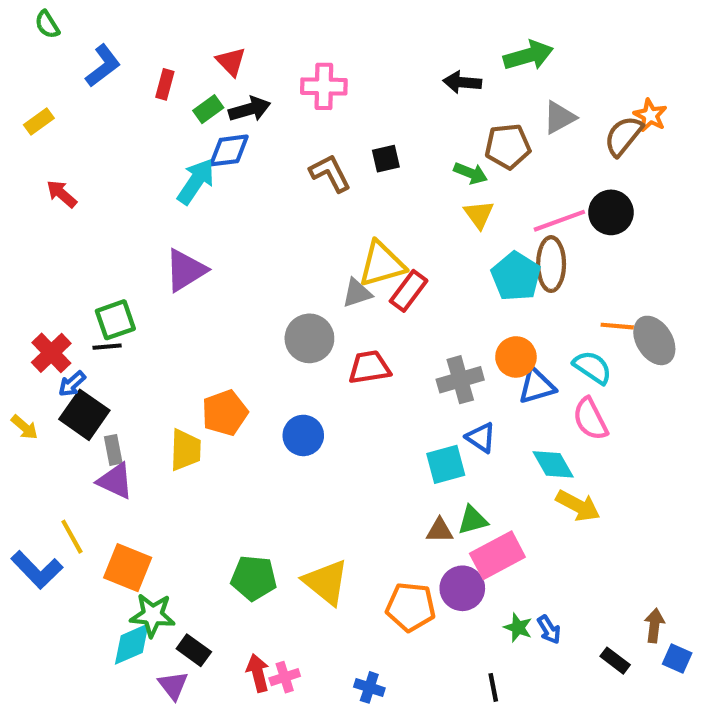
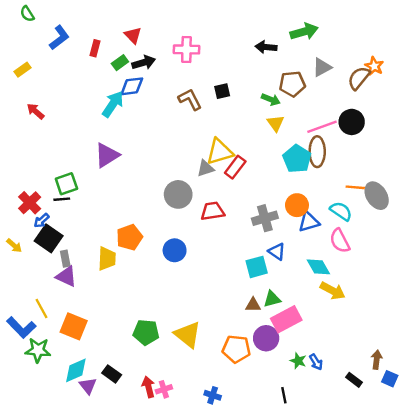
green star: (152, 615) -> (38, 350), moved
purple triangle: (173, 685) -> (88, 386), moved

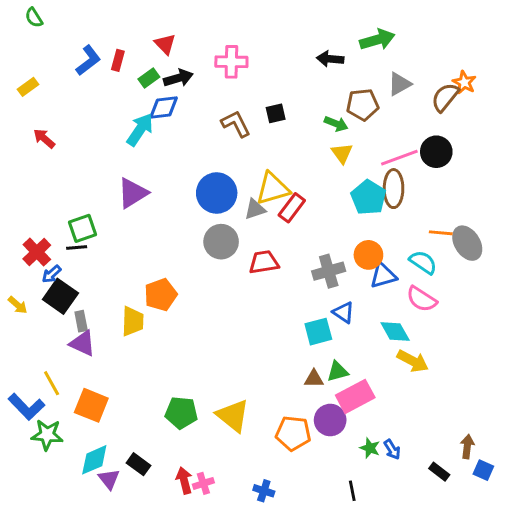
blue L-shape: (59, 38) -> (88, 60), moved
pink semicircle: (340, 241) -> (422, 299), turned -30
blue circle: (175, 250) -> (217, 193), moved, size x1.4

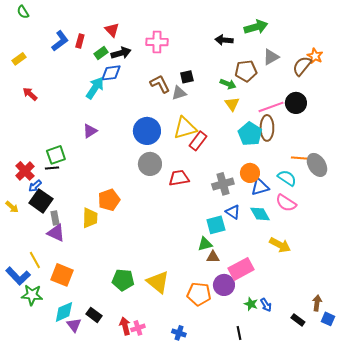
purple triangle: (133, 193) -> (90, 131), size x0.7
gray triangle: (255, 209) -> (179, 93), moved
cyan diamond: (395, 332) -> (260, 214), moved
green triangle: (338, 371) -> (205, 244), moved

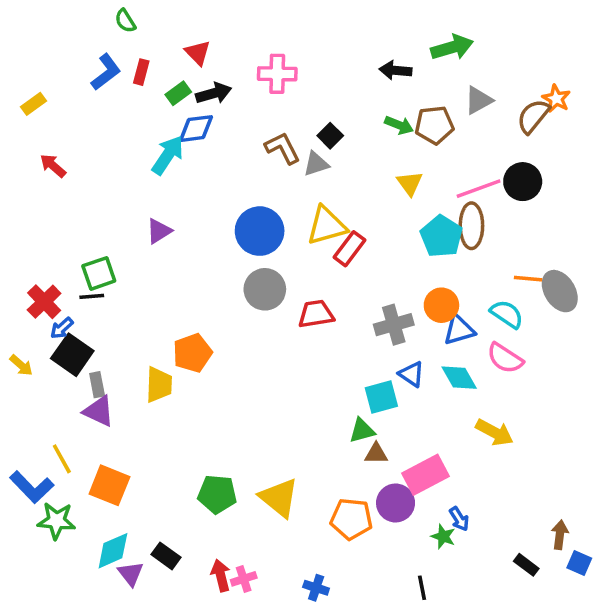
green semicircle: (23, 12) -> (125, 21), moved
black square: (187, 77) -> (330, 136), turned -32
green arrow: (228, 84) -> (399, 125), moved
blue arrow: (266, 305) -> (459, 519), moved

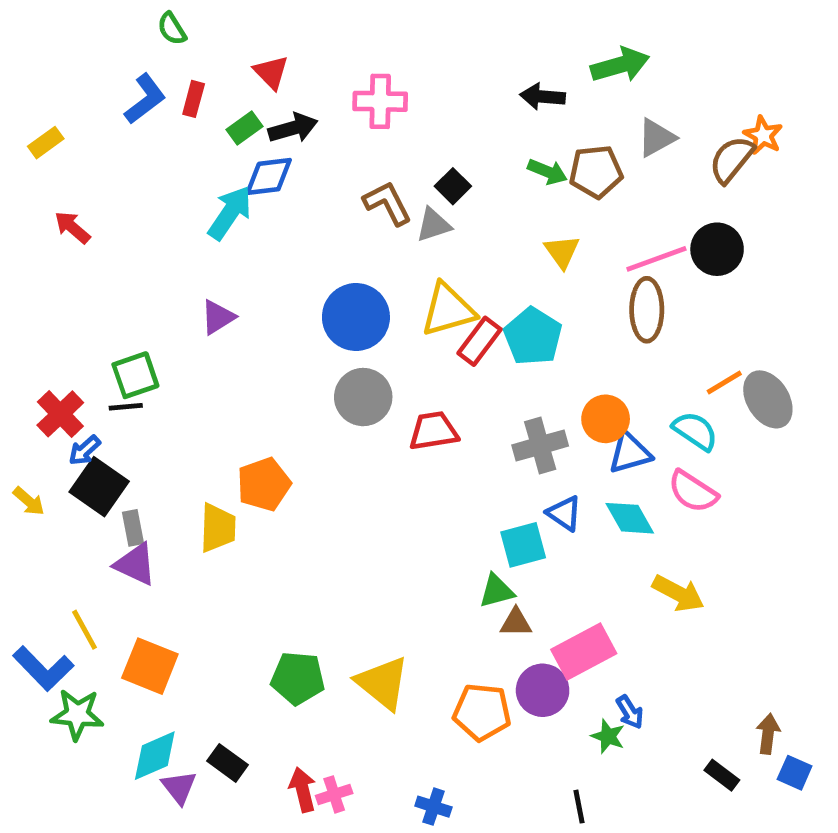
cyan pentagon: (441, 236) -> (533, 336), moved
orange line: (528, 279) -> (724, 382), turned -36

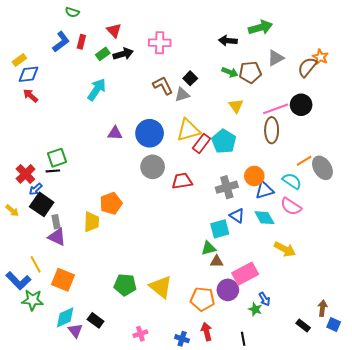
green semicircle: (172, 29) -> (72, 12), turned -40
blue diamond: (269, 176) -> (28, 74), moved
purple triangle: (218, 317) -> (115, 133), moved, turned 35
red arrow: (303, 790) -> (206, 332), moved

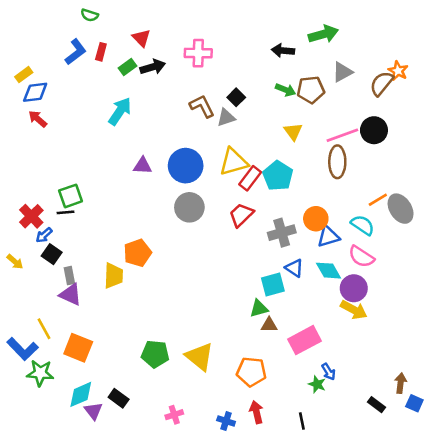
red trapezoid: (182, 181) -> (241, 215), moved, turned -35
black square: (42, 204) -> (52, 254), size x0.7
purple circle: (228, 290) -> (354, 288), moved

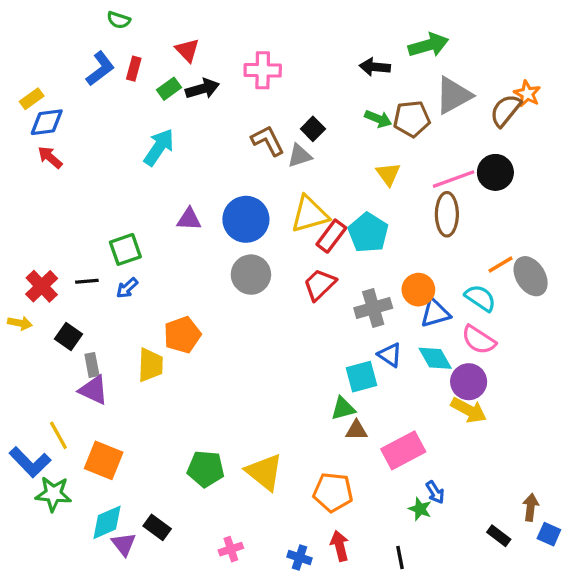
gray triangle: (342, 72) -> (454, 95), size x1.4
green square: (71, 196) -> (125, 249), moved
blue arrow: (44, 235) -> (127, 288), moved
yellow arrow: (15, 262) -> (20, 323), moved, turned -30

